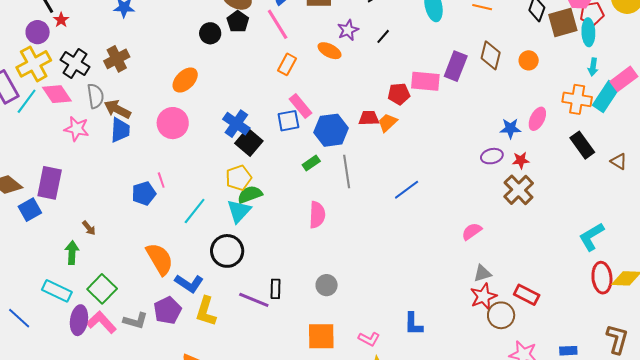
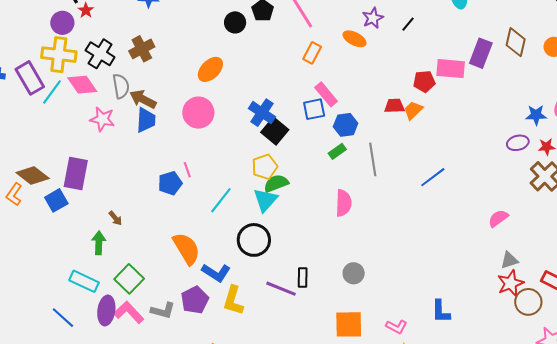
yellow cross: (34, 64) -> (59, 55), turned 36
blue hexagon: (331, 130) -> (346, 125), moved, size x0.7
blue line: (19, 318) -> (63, 318), moved

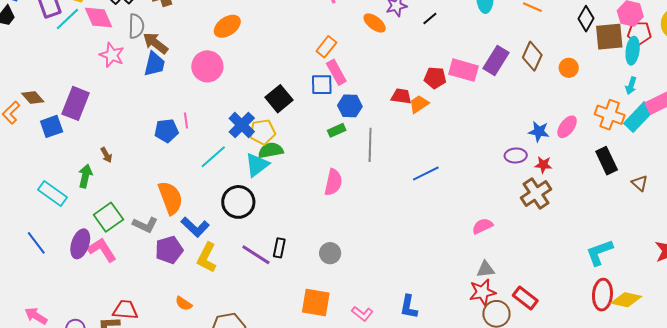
orange rectangle: (312, 53) -> (326, 47), moved
blue cross: (262, 113) -> (242, 125), moved
brown diamond: (33, 176) -> (33, 98), size x0.7
cyan rectangle: (84, 281) -> (52, 194), moved
gray L-shape: (163, 311) -> (145, 225), moved

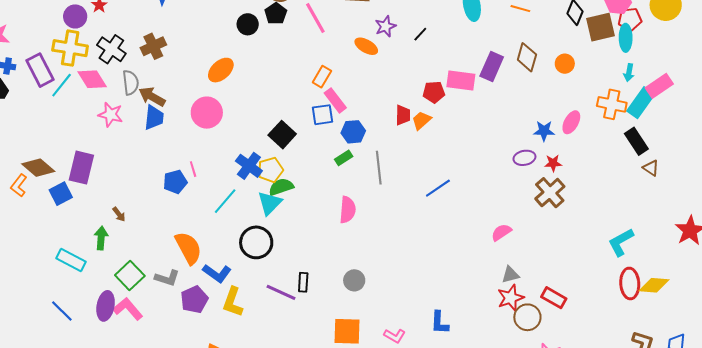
red trapezoid: (401, 96) -> (403, 115), turned 90
brown diamond: (33, 98) -> (38, 168), size x1.4
black rectangle: (607, 161) -> (636, 141), moved

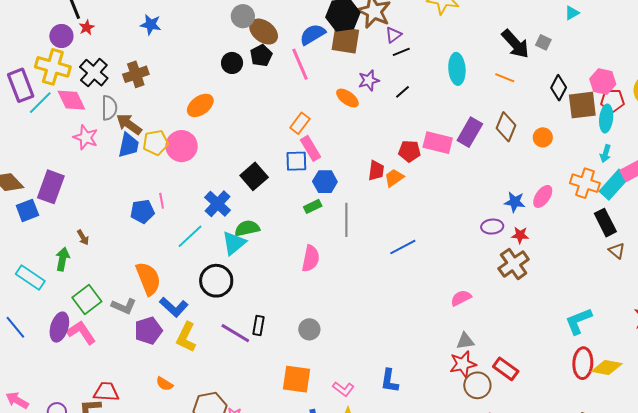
yellow pentagon: (270, 170) -> (156, 143), moved

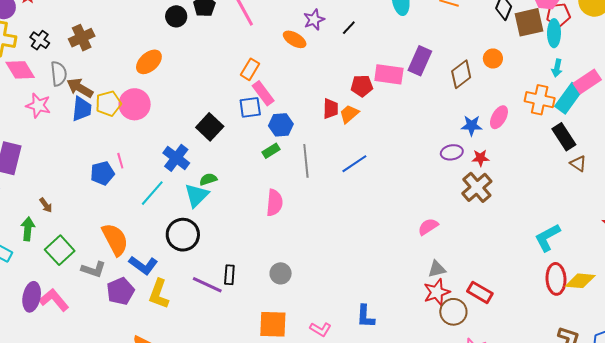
black cross: (94, 73) -> (40, 40), size x0.7
brown diamond: (506, 127) -> (461, 74), moved, turned 36
green semicircle: (247, 228) -> (208, 179), size x0.7
blue line: (403, 247) -> (354, 164), moved
green square: (87, 299) -> (60, 250), moved

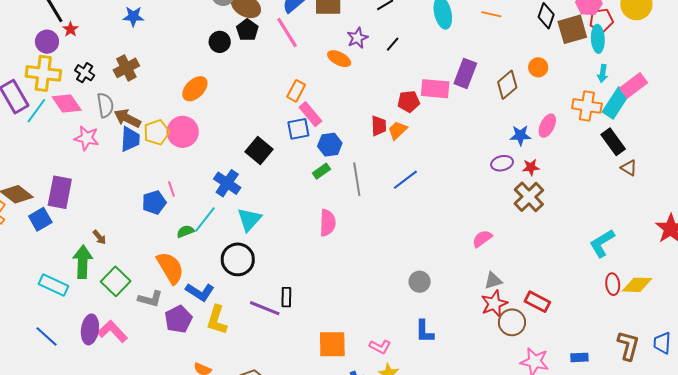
green semicircle: (208, 179) -> (185, 231), moved
green arrow: (28, 229) -> (83, 262), size x1.4
gray circle: (281, 273) -> (420, 282), moved
red ellipse: (556, 279) -> (613, 284), size x0.7

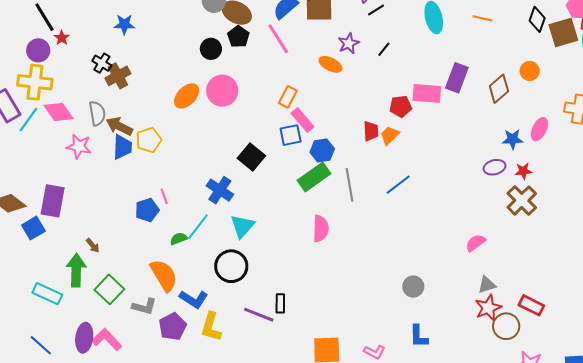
black cross: (85, 73) -> (102, 63), moved
pink circle: (183, 132) -> (222, 91), moved
green rectangle: (321, 171) -> (314, 177), size x1.8

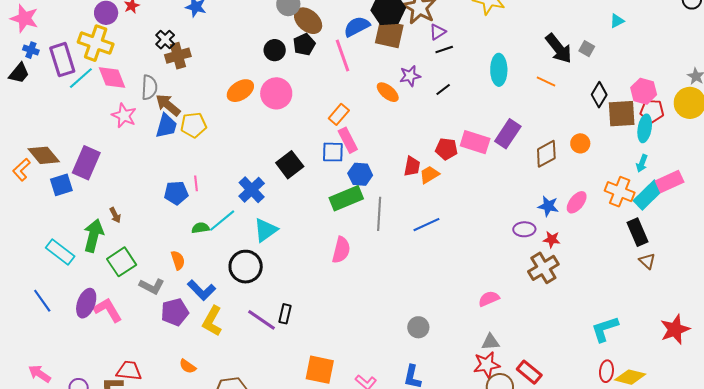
orange semicircle: (164, 275) -> (178, 260), size x0.6

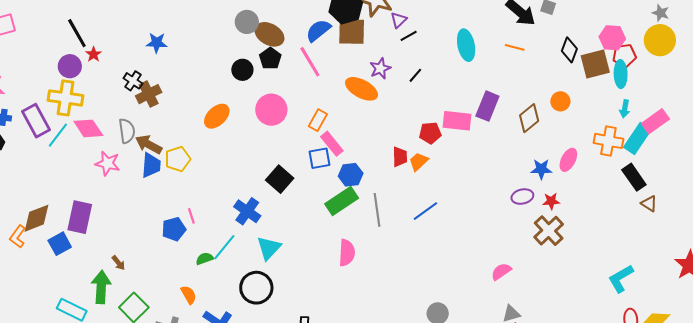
orange ellipse: (388, 92) -> (362, 89), size x1.4
pink circle: (276, 93) -> (271, 110), moved
brown diamond: (44, 155) -> (37, 218), turned -60

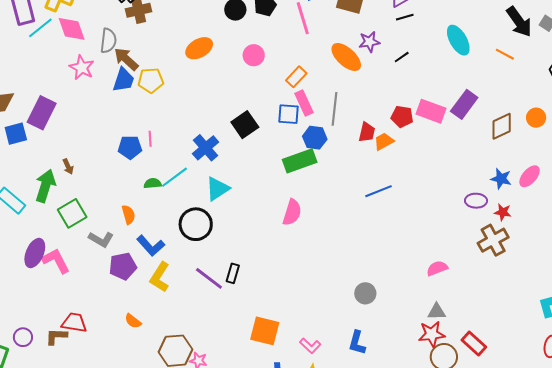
cyan ellipse: (466, 45) -> (458, 40), turned -32
pink circle: (271, 110) -> (254, 55), size x0.7
gray line: (377, 210) -> (335, 109), moved

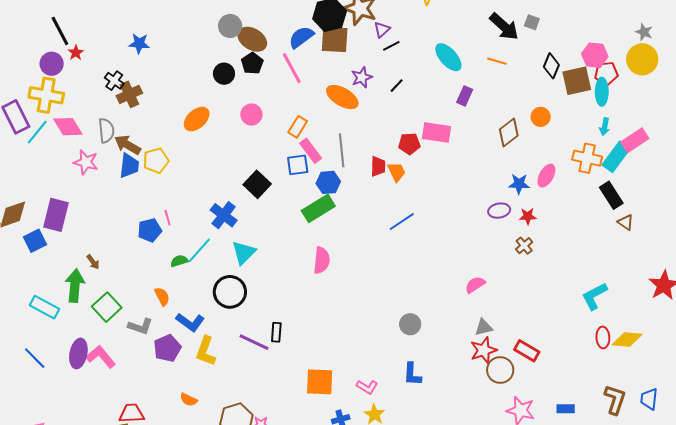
purple rectangle: (464, 104) -> (465, 96), moved, size x0.7
orange trapezoid: (384, 141) -> (397, 172), turned 105
brown cross: (493, 240) -> (524, 246), size x0.6

